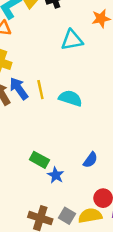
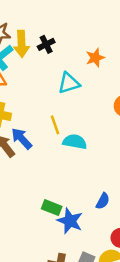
yellow line: (40, 90) -> (55, 125), moved
blue star: (56, 175) -> (70, 221), size x1.5

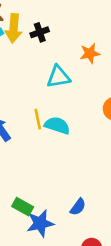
cyan semicircle: (75, 142) -> (57, 125), moved
blue star: (70, 221) -> (40, 223), turned 30

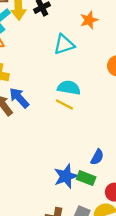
yellow line: (38, 119) -> (64, 105), moved, turned -42
green rectangle: (23, 207) -> (86, 178), moved

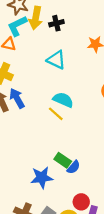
cyan triangle: (64, 45) -> (56, 60), moved, turned 30
green rectangle: (86, 178) -> (63, 160), moved

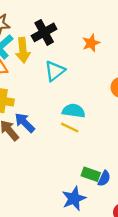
yellow arrow: (36, 18) -> (23, 50), moved
black cross: (56, 23) -> (44, 32), size x1.5
cyan triangle: (56, 60) -> (55, 71), turned -48

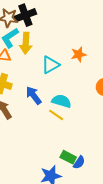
black cross: (44, 32) -> (25, 15), moved
orange star: (91, 43) -> (79, 54), moved
blue arrow: (25, 123) -> (34, 95), moved

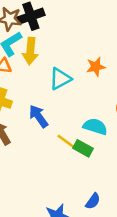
cyan semicircle: (61, 101) -> (95, 127), moved
green rectangle: (68, 157) -> (83, 148), moved

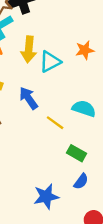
yellow arrow: (30, 51) -> (29, 49), moved
green rectangle: (83, 148) -> (77, 153), moved

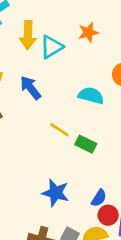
yellow line: (55, 123) -> (59, 130), moved
blue semicircle: (81, 181) -> (99, 198), moved
blue star: (46, 197) -> (55, 193), turned 30

